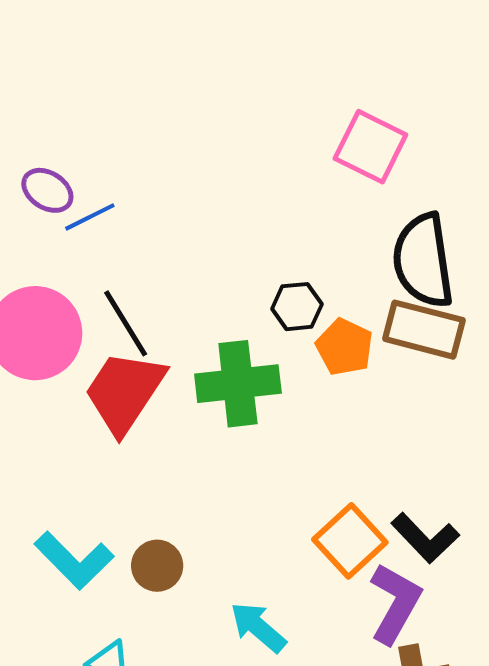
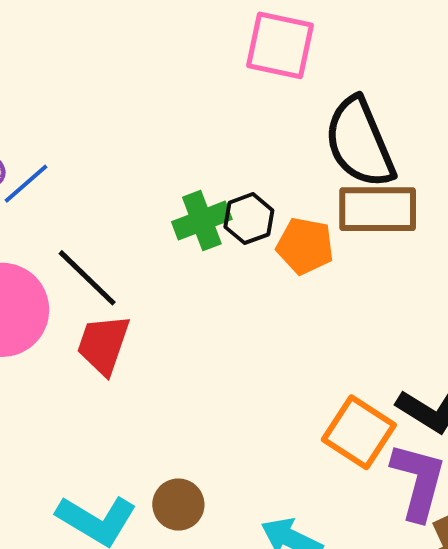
green cross: (238, 384) -> (202, 221), moved, size x0.7
red trapezoid: (124, 392) -> (103, 344), size x0.7

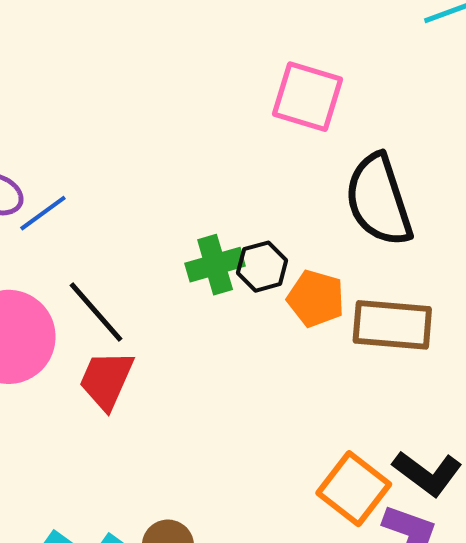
brown rectangle: (378, 209) -> (392, 325), moved

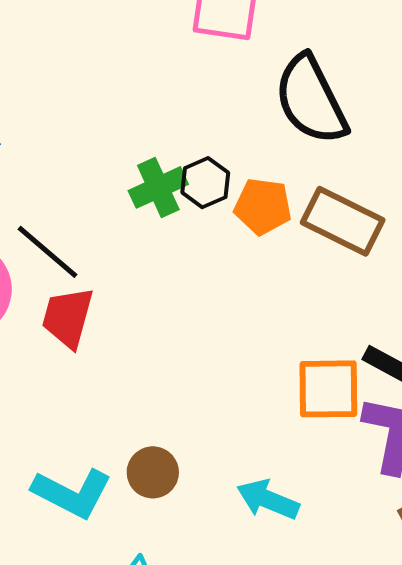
brown rectangle: (392, 325) -> (343, 221), turned 30
orange square: (354, 489) -> (328, 389), turned -30

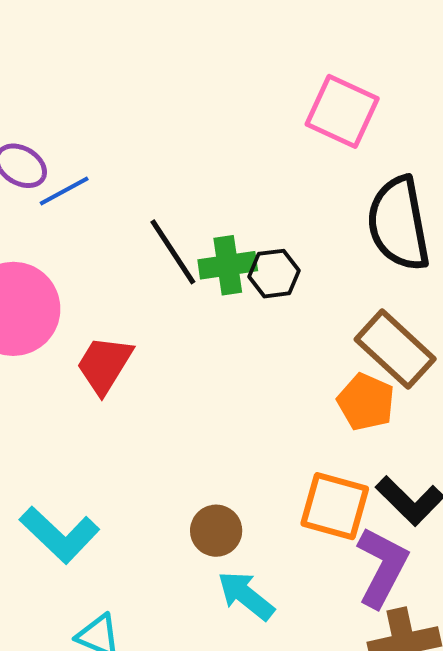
orange pentagon: (263, 206) -> (366, 402), moved
black line: (48, 252) -> (173, 252), moved
brown circle: (153, 472) -> (216, 531), moved

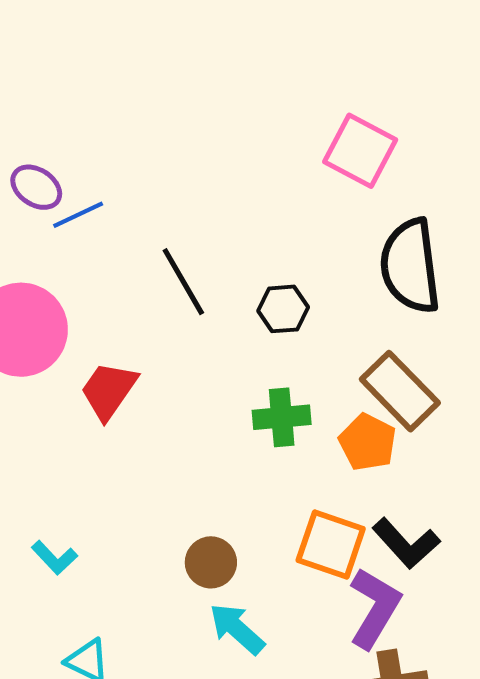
green cross: (228, 265) -> (282, 417), moved
cyan L-shape: (60, 535) -> (54, 558), size x0.6

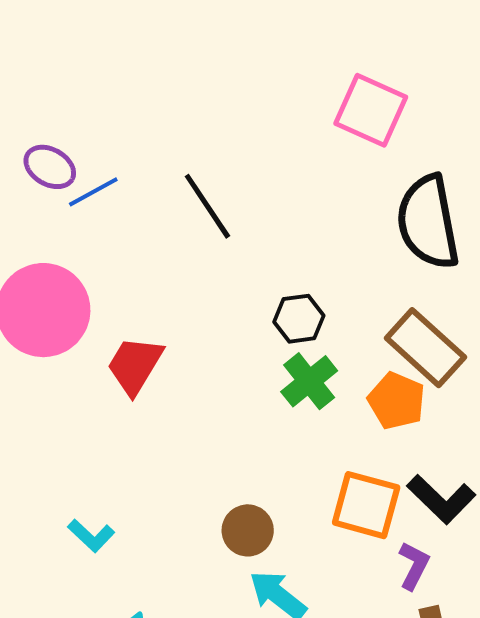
black line: (183, 282) -> (207, 206), moved
black hexagon: (283, 309) -> (299, 319), moved
green cross: (282, 417) -> (309, 381), turned -30
purple L-shape: (375, 608) -> (414, 566), size x0.6

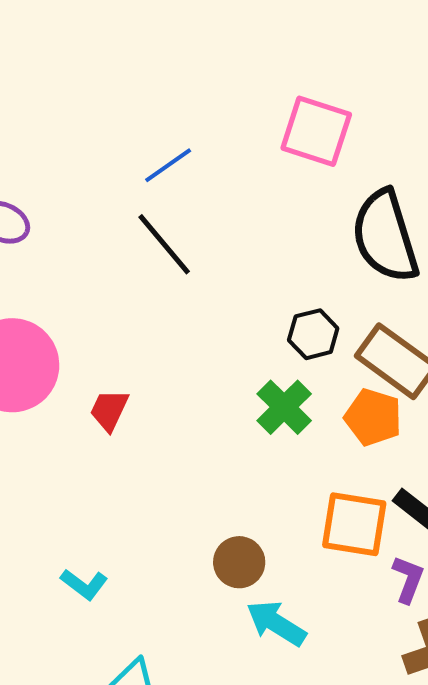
blue line: (93, 192) -> (168, 165), moved
black hexagon: (299, 319) -> (313, 334), moved
red trapezoid: (135, 365) -> (109, 410), size x0.7

